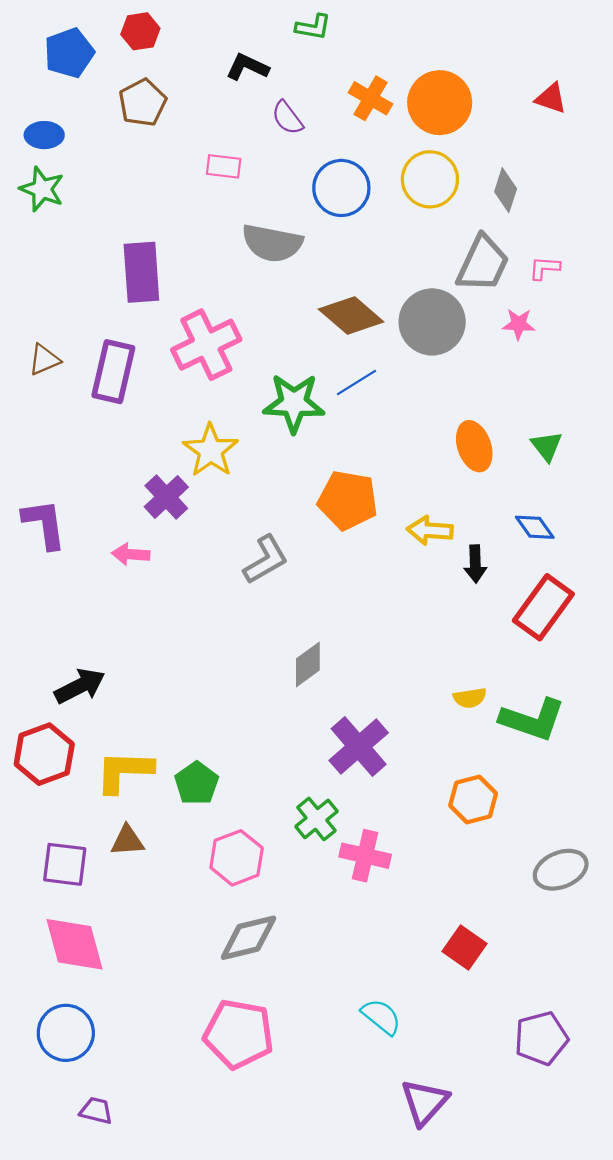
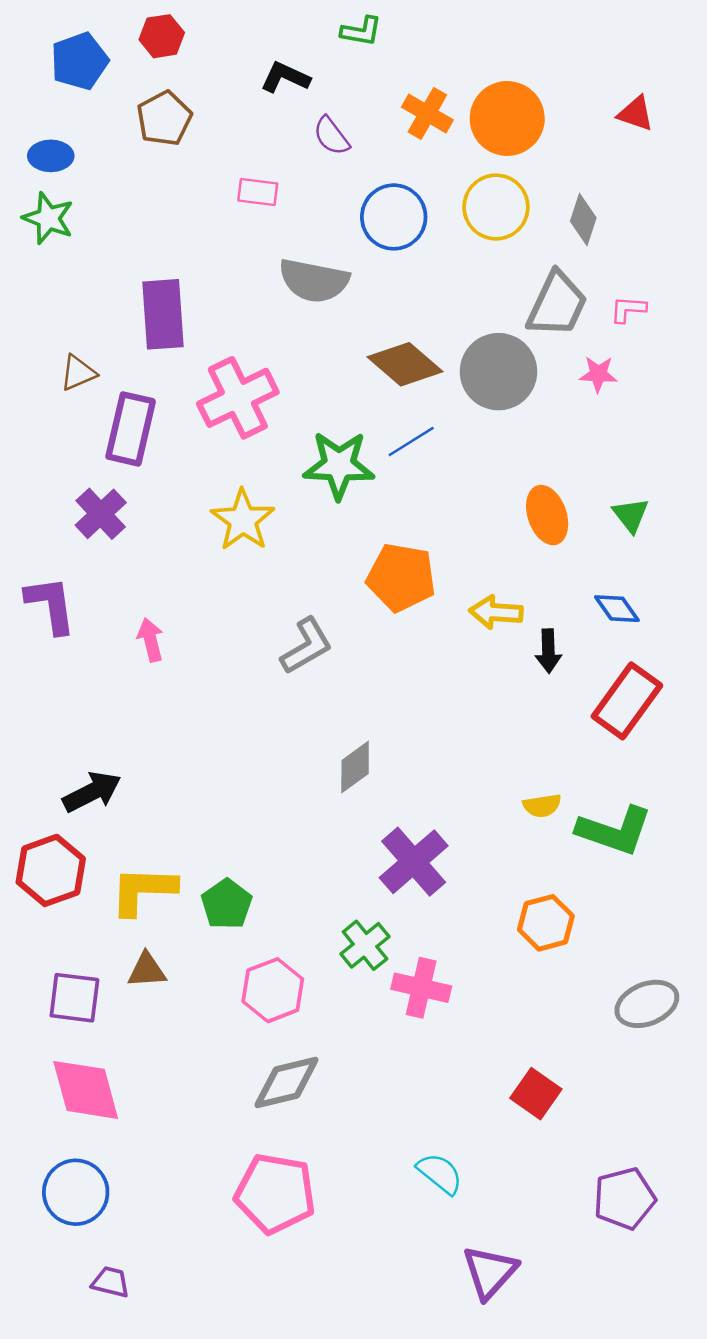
brown triangle: (44, 360) -> (78, 373), moved
purple cross: (166, 497) -> (101, 514), moved
pink arrow: (131, 554) -> (151, 640), turned 72

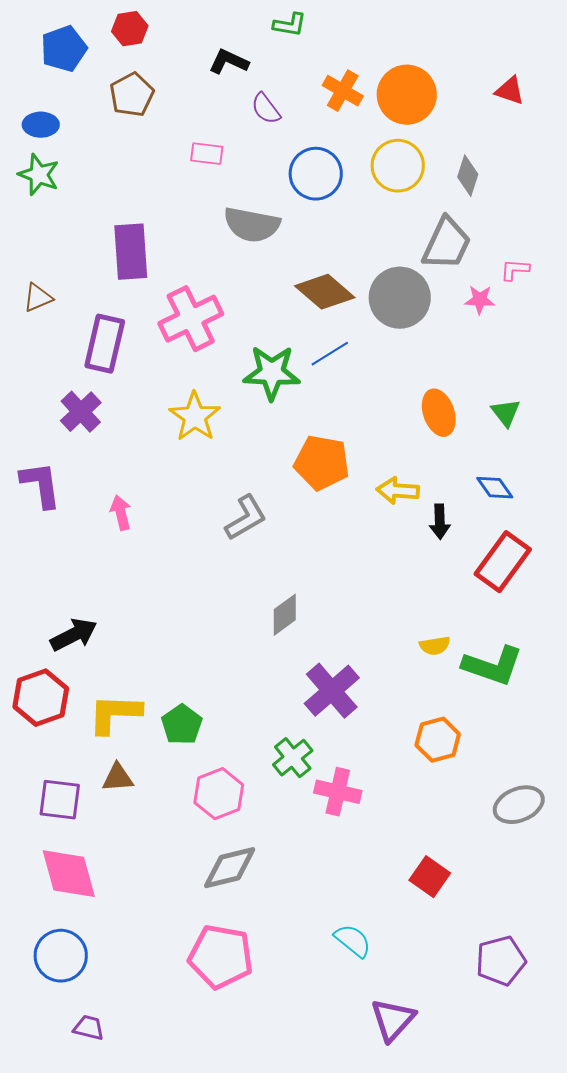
pink L-shape: (628, 309) -> (515, 270), moved
brown triangle: (78, 373) -> (38, 298), moved

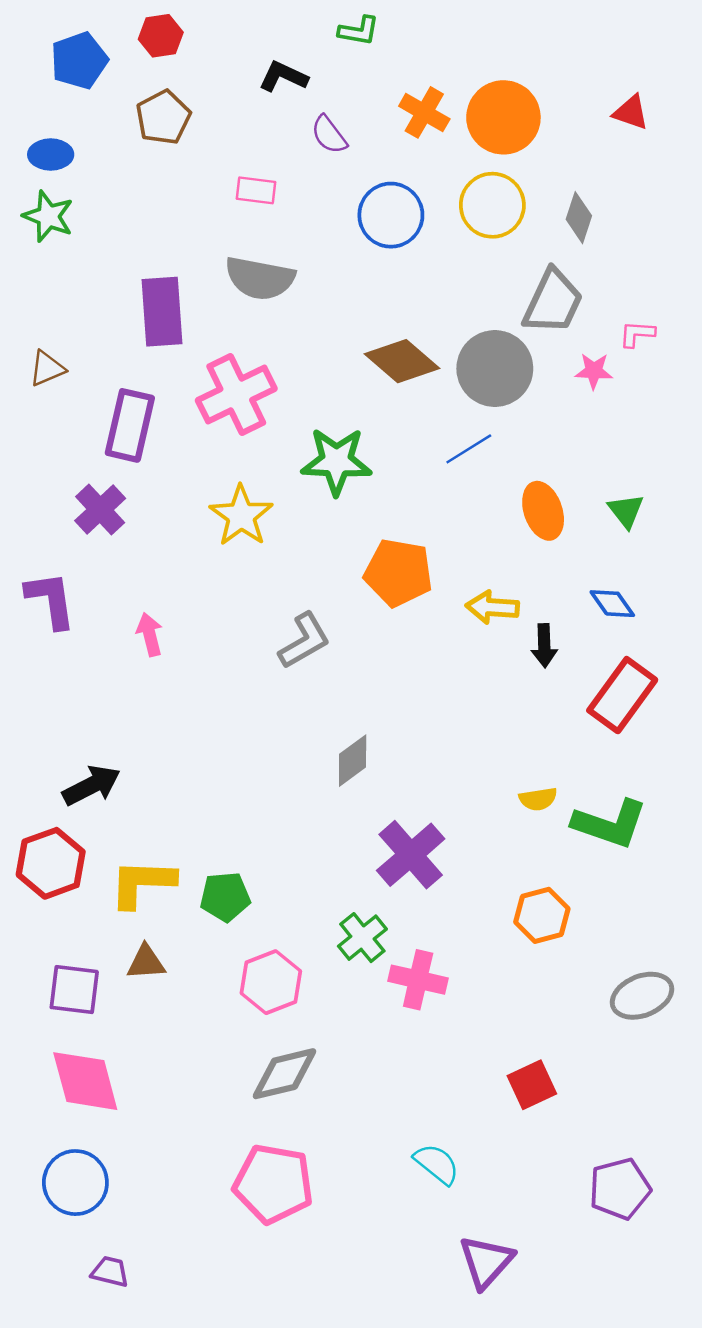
gray semicircle: (252, 225) -> (260, 278), moved
blue line: (330, 354) -> (469, 449), moved
green pentagon: (182, 725) -> (225, 897), turned 30
red square: (430, 877) -> (532, 1085), turned 30

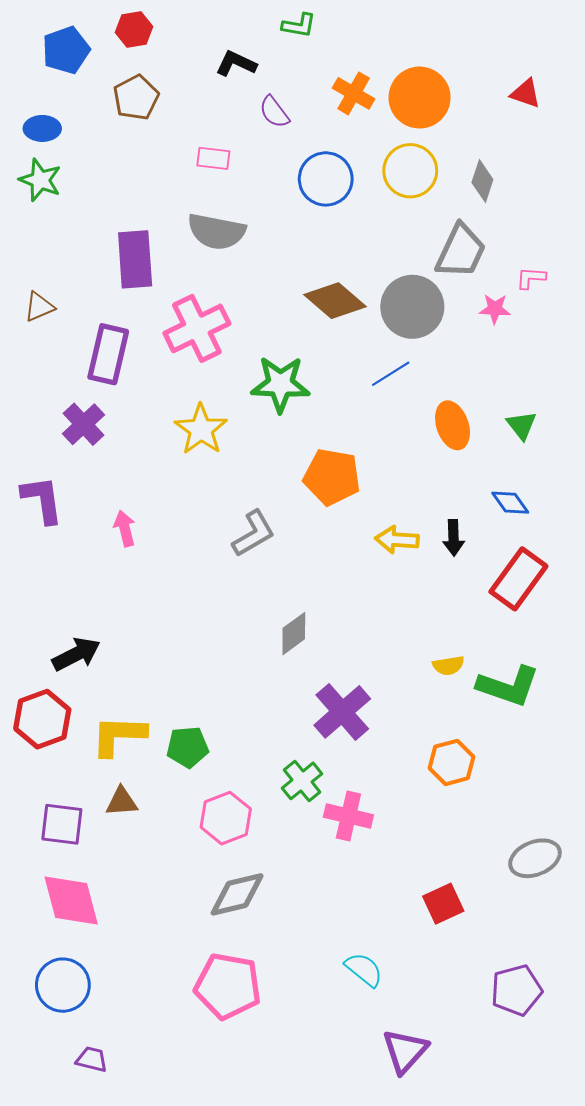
yellow arrow: (492, 607) -> (397, 540), moved
gray ellipse: (642, 996) -> (535, 858), moved

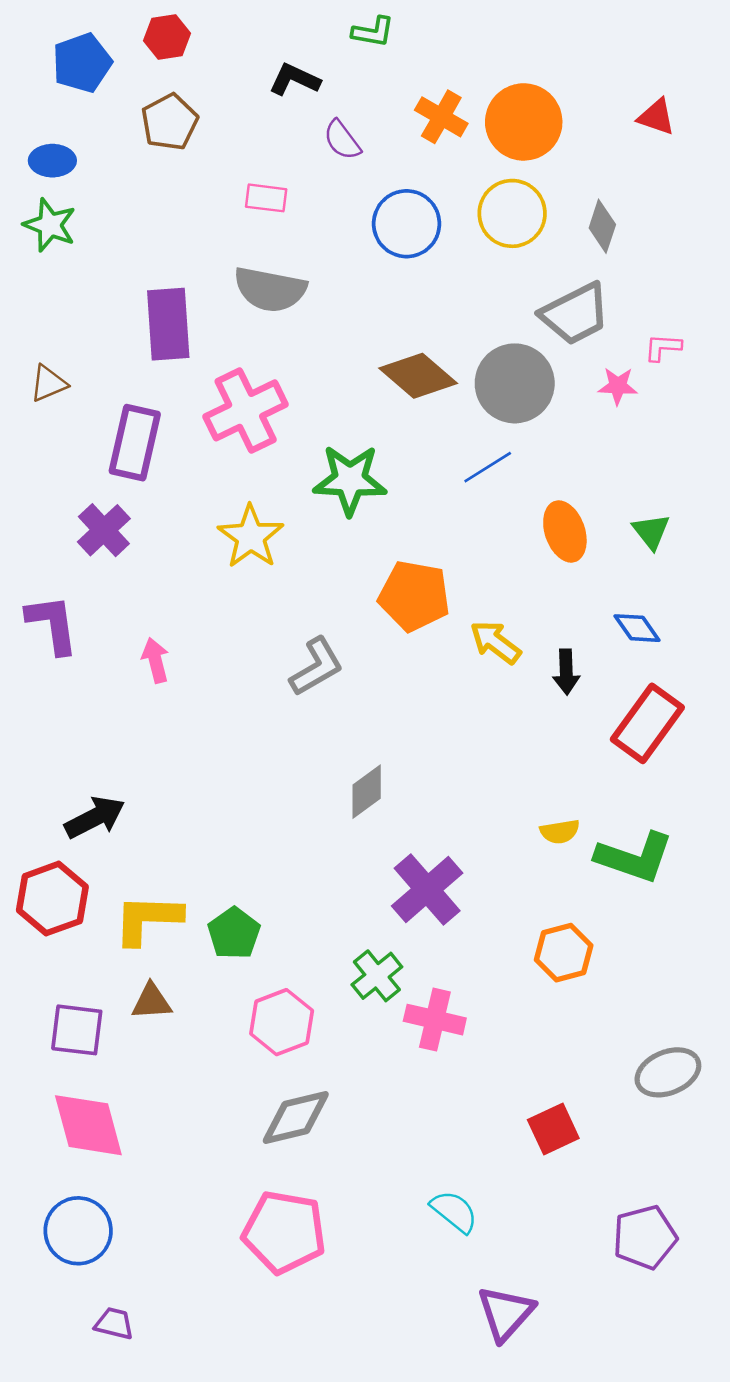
gray trapezoid: (461, 251) -> (575, 314), turned 38
yellow arrow: (397, 540) -> (495, 642), moved, turned 33
green pentagon: (188, 747) -> (234, 933), turned -30

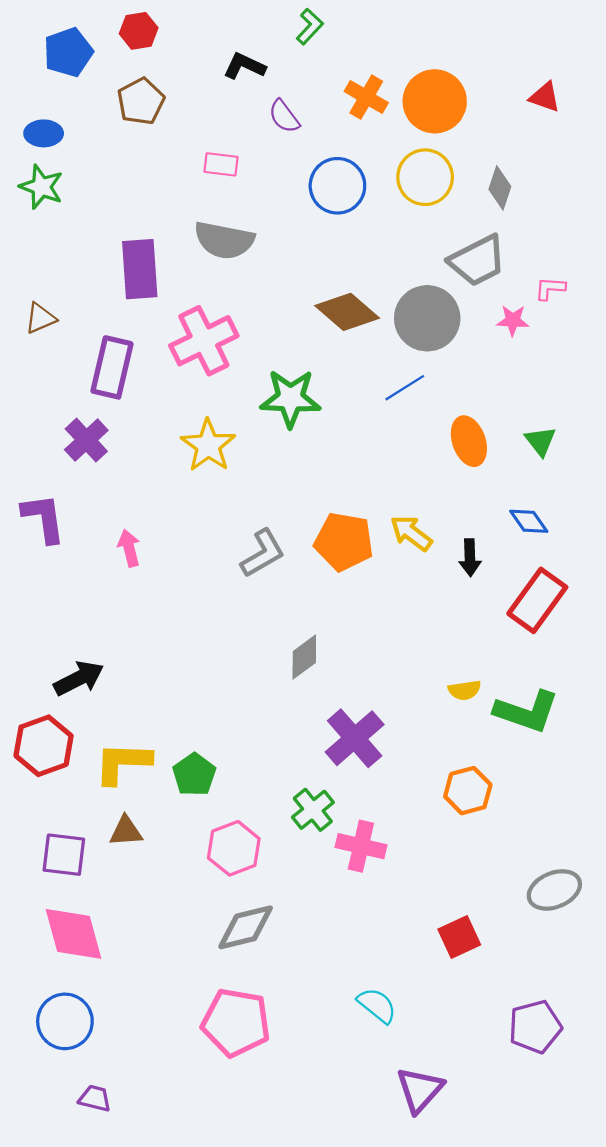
green L-shape: (373, 32) -> (310, 27), turned -57
orange pentagon: (414, 596) -> (344, 542), moved

